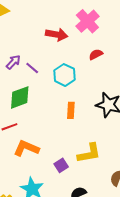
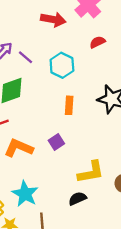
yellow L-shape: (89, 153) -> (91, 172), moved
purple square: (61, 165) -> (56, 142), moved

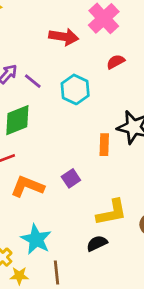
orange rectangle: (69, 105) -> (104, 145), moved

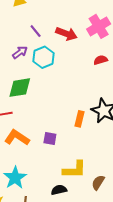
purple line: (33, 81) -> (36, 31), moved
cyan hexagon: (75, 89) -> (44, 57), moved
purple square: (71, 178) -> (50, 139), turned 32

